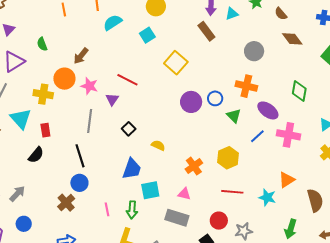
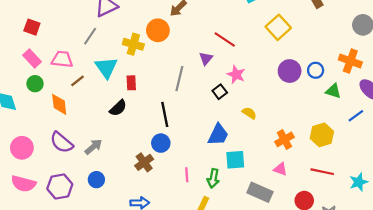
pink star: (89, 86) -> (236, 75), moved
green triangle: (234, 116) -> (333, 91), turned -35
pink triangle: (184, 194) -> (280, 169), moved
cyan star: (267, 197) -> (359, 182), turned 30

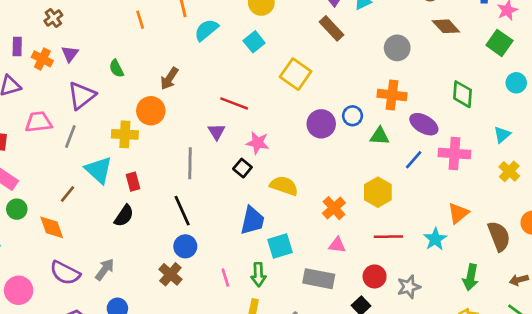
pink trapezoid: (62, 59) -> (38, 122), moved
yellow semicircle: (249, 113) -> (284, 186), size x1.5

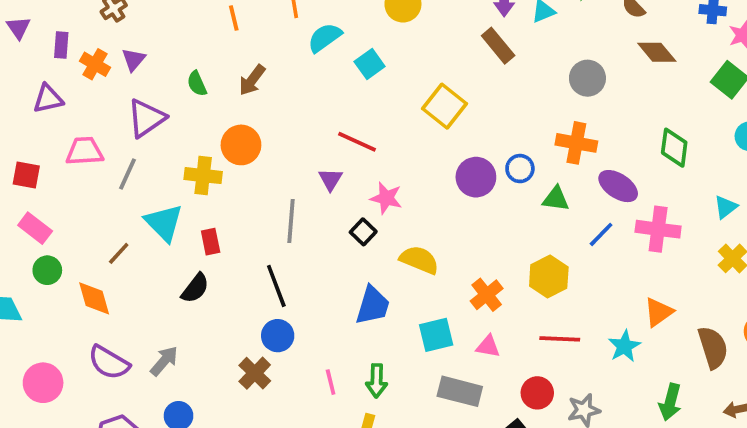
cyan square: (254, 42) -> (370, 64), moved
brown arrow: (169, 78) -> (252, 80), moved
cyan square: (280, 246) -> (436, 335), moved

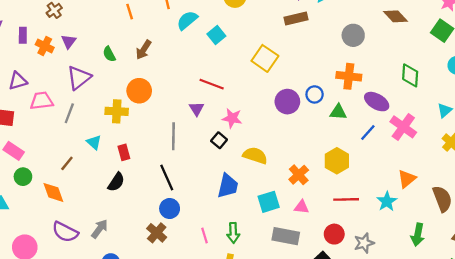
brown rectangle: (498, 46) -> (296, 18), turned -60
purple triangle: (48, 99) -> (18, 81), moved
cyan triangle: (164, 223) -> (94, 142), size x0.6
pink cross: (658, 229) -> (403, 127), turned 32

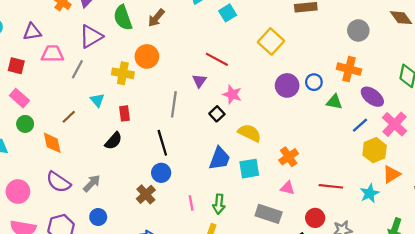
green semicircle: (109, 54) -> (123, 18), size x1.6
yellow hexagon: (337, 161) -> (375, 150), moved
cyan square: (269, 202) -> (249, 169), moved

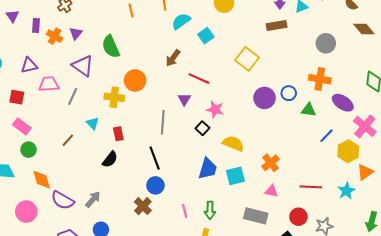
brown arrow: (156, 18) -> (173, 58), moved
purple triangle: (91, 36) -> (83, 66), turned -50
blue line: (360, 125) -> (327, 136), moved
orange diamond: (52, 143) -> (42, 180), moved

